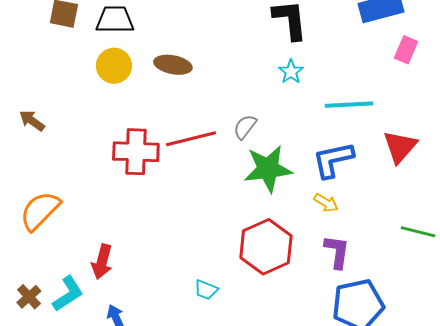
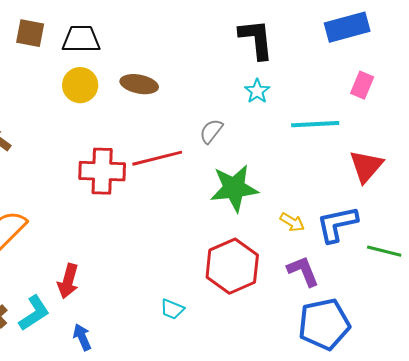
pink rectangle: (406, 50) -> (362, 85), moved
gray semicircle: (245, 127) -> (211, 131), moved
blue L-shape: (333, 160) -> (337, 224), moved
purple L-shape: (337, 252) -> (303, 271), turned -30

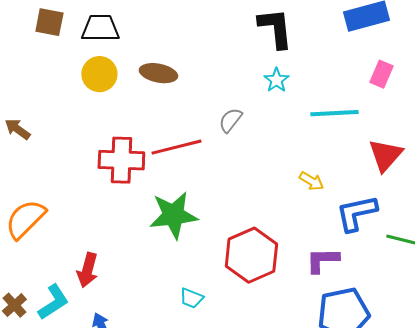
green star: (234, 188) -> (173, 215), moved
yellow arrow: (292, 222) -> (311, 181), moved
purple L-shape: (303, 271) -> (322, 260), turned -69

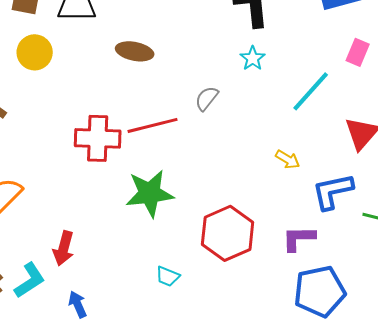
yellow circle: (99, 74) -> (35, 52), moved
cyan line: (334, 113) -> (311, 91), turned -45

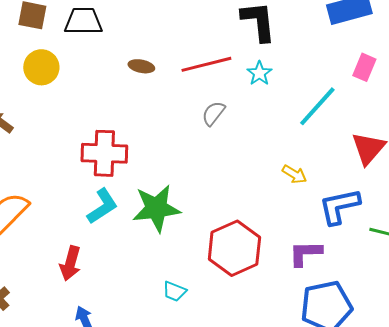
brown ellipse: (135, 51) -> (141, 66), size x0.7
red line: (153, 125) -> (206, 64), moved
cyan L-shape: (30, 280) -> (102, 206), moved

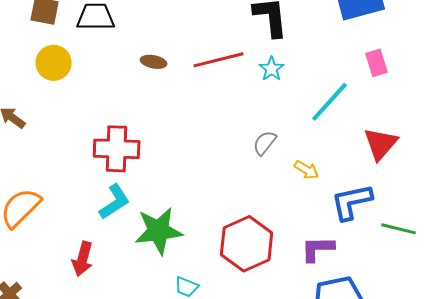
pink rectangle: (364, 67) -> (377, 63), turned -40
gray semicircle: (213, 113) -> (265, 143), moved
green star: (156, 208) -> (159, 231), moved

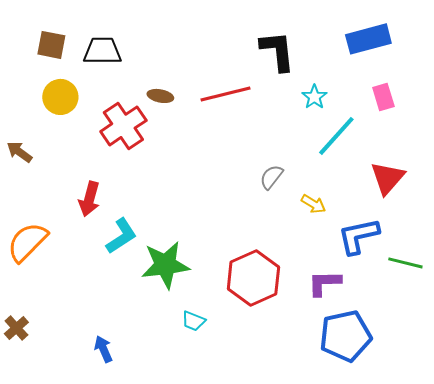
cyan star: (272, 69) -> (314, 97), moved
red cross: (117, 149) -> (123, 126), moved, turned -36
red arrow: (83, 259) -> (89, 199), moved

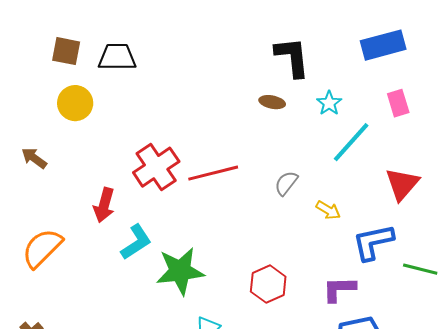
red line: (225, 94) -> (213, 173), moved
brown ellipse: (160, 96) -> (272, 102), moved
red cross: (123, 126) -> (156, 167), moved
red hexagon: (253, 278) -> (268, 284), size x0.7

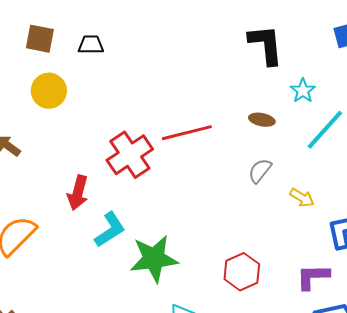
black trapezoid: (117, 57) -> (91, 45), size x0.7
brown ellipse: (272, 102) -> (262, 120), moved
red line: (213, 173) -> (187, 133), moved

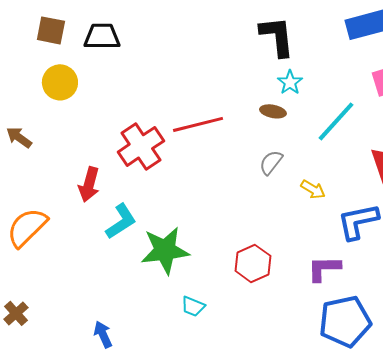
black trapezoid: (91, 45) -> (102, 36), size x1.4
cyan star: (303, 91) -> (290, 82), moved

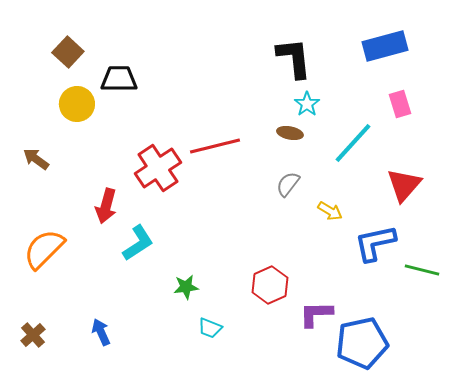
brown square: (51, 30) -> (68, 52), turned 32
black trapezoid: (102, 36) -> (119, 79), moved
green star: (165, 250) -> (186, 287), moved, size x0.5
purple L-shape: (324, 268) -> (316, 314), moved
blue arrow: (103, 334) -> (101, 332), moved

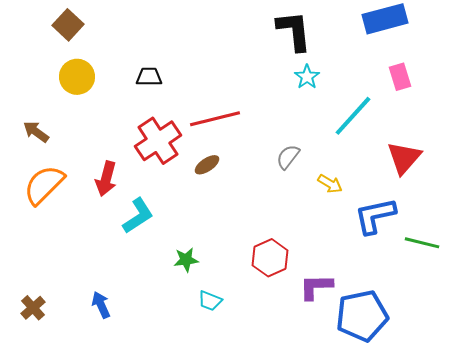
black trapezoid: (119, 79) -> (149, 77), moved, size x0.7
brown ellipse: (290, 133) -> (207, 165), moved, turned -45
orange semicircle: (44, 249) -> (44, 185), moved

